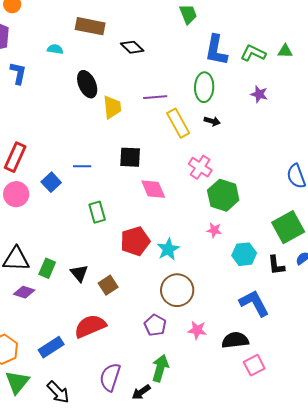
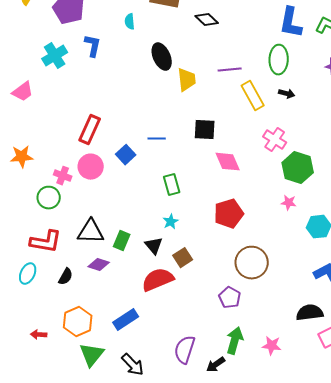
cyan semicircle: (55, 49) -> (130, 22), turned -105
red pentagon: (135, 241) -> (229, 214), moved
cyan star: (168, 249) -> (171, 222), moved, size x0.7
red semicircle: (90, 326) -> (158, 280), moved
pink star: (197, 330) -> (272, 346), moved

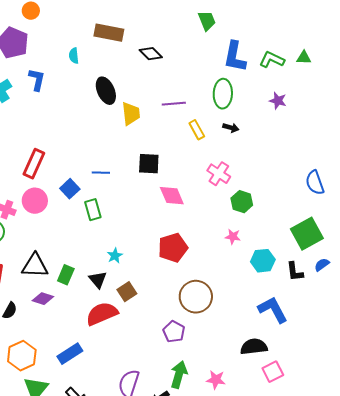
yellow rectangle: (253, 96) -> (197, 130), size x0.7
green hexagon: (298, 168) -> (242, 202), size x0.7
green rectangle: (172, 185) -> (93, 210), moved

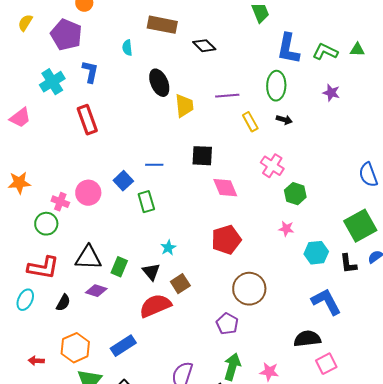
red rectangle: (34, 164) -> (87, 120), moved, turned -44

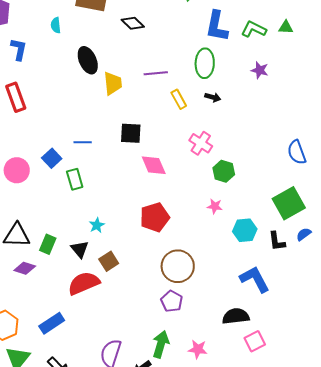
purple pentagon: (227, 324) -> (172, 301), moved

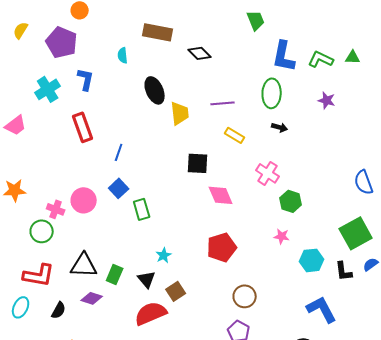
yellow rectangle: (179, 99) -> (235, 135), moved, turned -30
blue line: (83, 142) -> (119, 152), moved, turned -72
brown circle: (178, 266) -> (245, 296), size x0.7

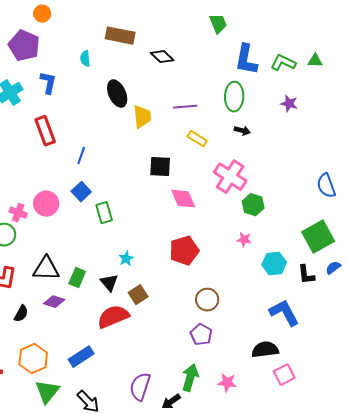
pink cross: (268, 173) -> (230, 177), size x1.4

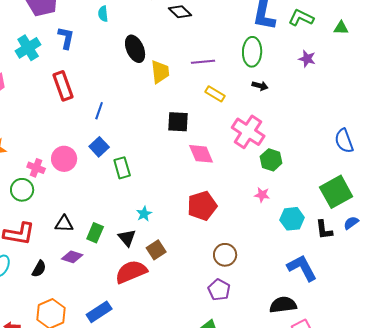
green triangle: (315, 61) -> (341, 28), moved
black triangle: (46, 269) -> (64, 224), size x0.7

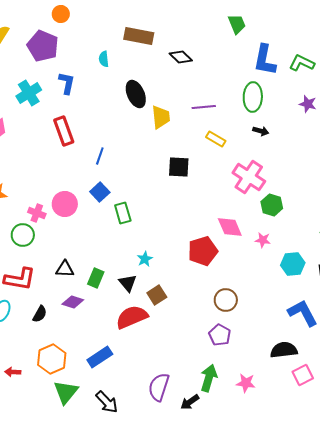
pink diamond: (201, 154) -> (230, 227), moved

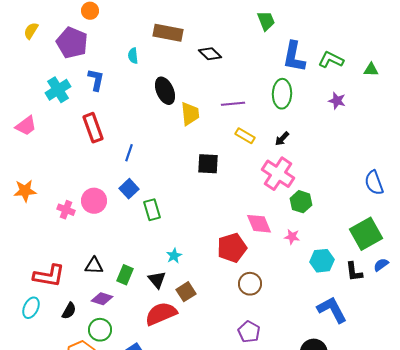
black arrow: (261, 131) -> (282, 139), moved, turned 119
green circle: (23, 235) -> (100, 330), moved
brown circle: (226, 300) -> (250, 284), moved

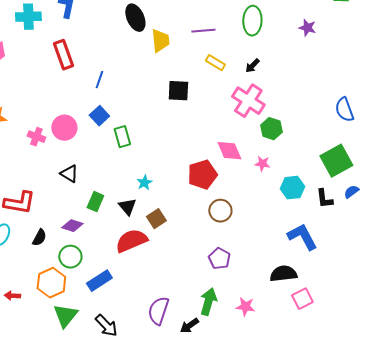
cyan cross: (58, 90) -> (28, 17), turned 30
black triangle: (94, 266) -> (69, 174), moved, turned 30

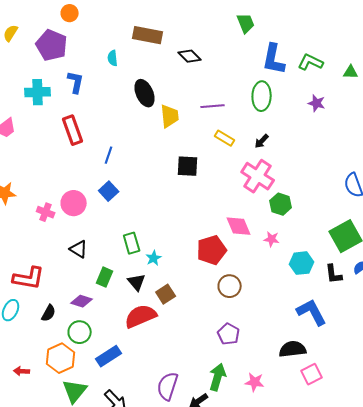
green rectangle: (122, 137) -> (132, 243), moved

